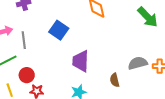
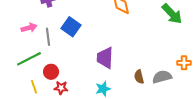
blue square: (59, 30) -> (71, 27), moved
gray semicircle: (138, 63) -> (162, 77), moved

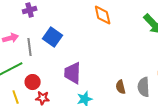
purple trapezoid: (105, 58) -> (73, 73), moved
gray semicircle: (162, 77) -> (144, 87), turned -78

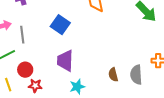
blue square: (53, 37) -> (60, 25), moved

